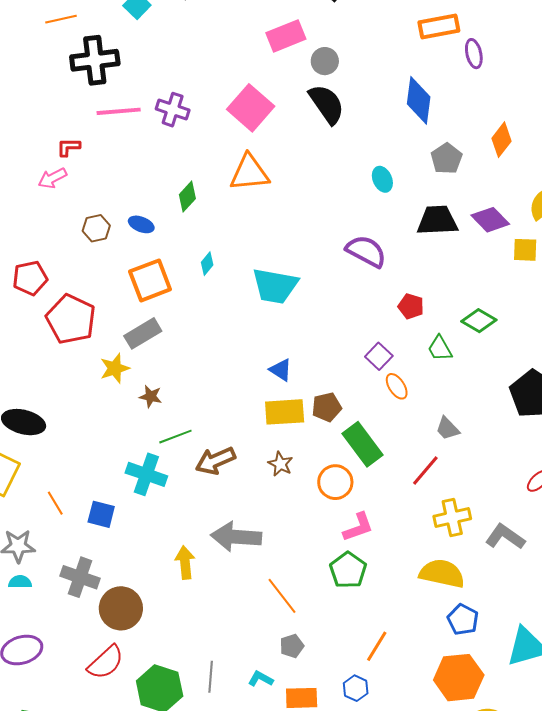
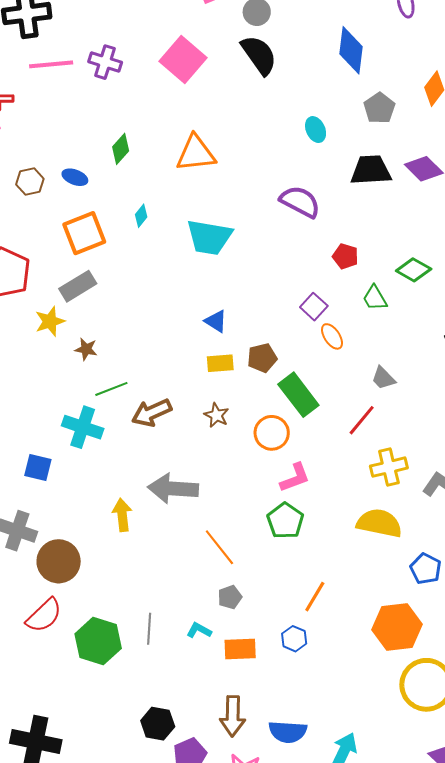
orange triangle: (249, 173) -> (196, 153), moved
yellow rectangle: (285, 412) -> (220, 363), size x0.7
blue pentagon: (463, 620) -> (426, 569), moved

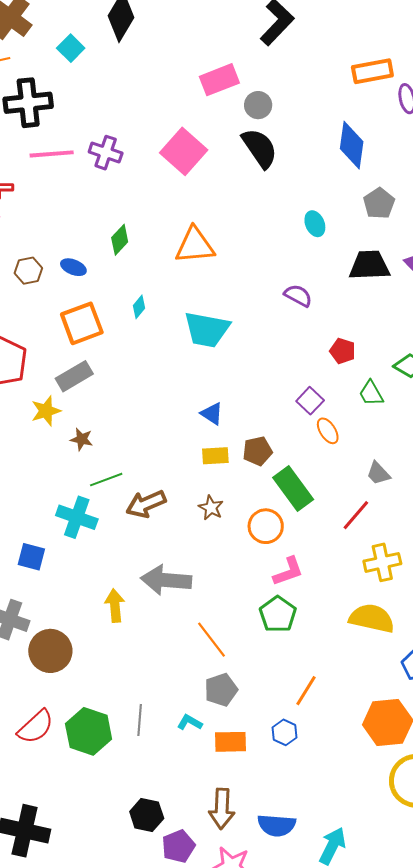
purple semicircle: (300, 202) -> (298, 296), size x0.7
gray pentagon: (230, 597) -> (221, 690), size x1.4
red semicircle: (44, 615) -> (36, 727), moved

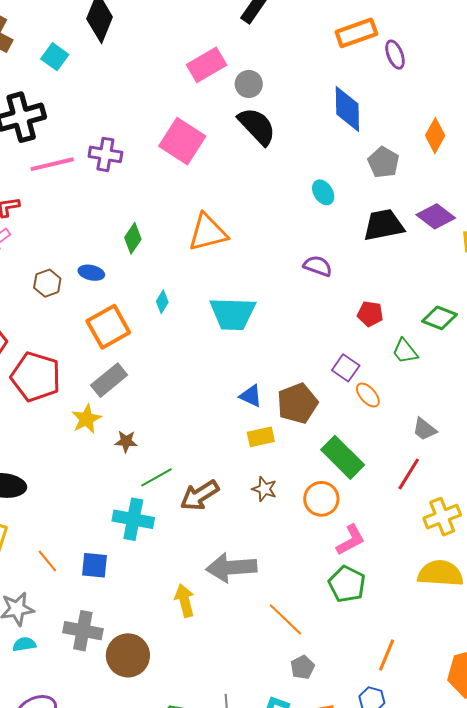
brown pentagon: (257, 451) -> (297, 403), moved, size x1.4
gray pentagon: (221, 690) -> (303, 667), size x0.7

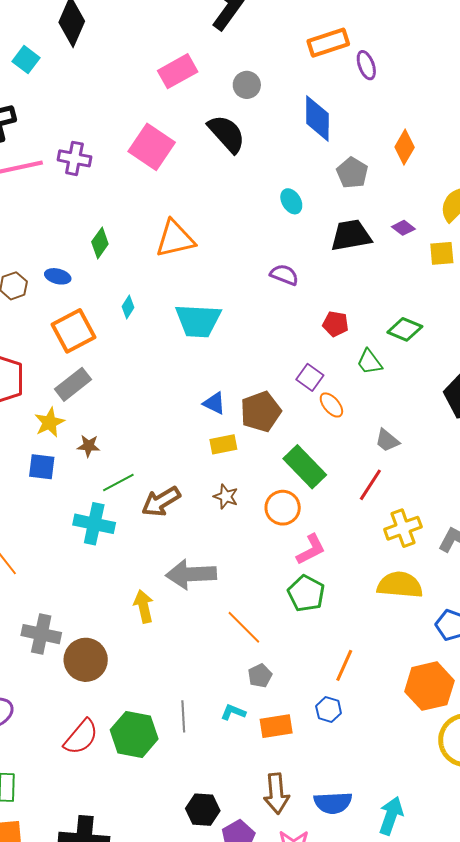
gray circle: (249, 84) -> (247, 85), moved
purple diamond: (436, 216) -> (403, 228), size x0.6
blue square: (95, 565) -> (42, 467), moved

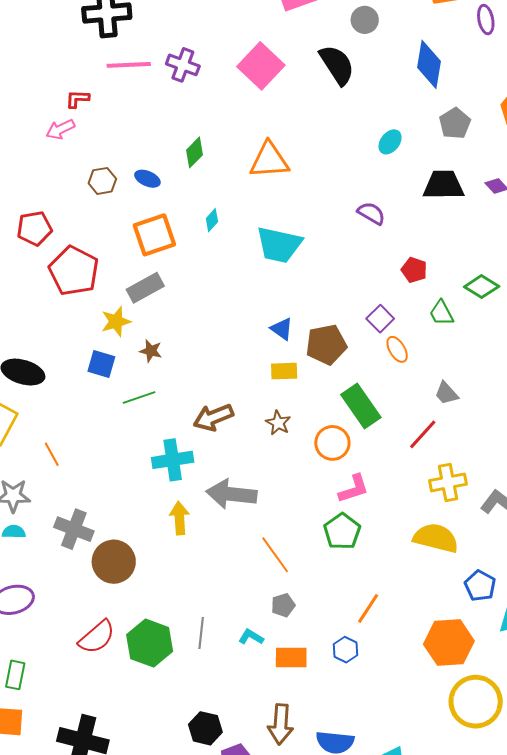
cyan ellipse: (291, 201) -> (390, 142), turned 60
green line: (118, 483) -> (139, 397), moved
cyan cross: (94, 524) -> (173, 460), moved, turned -30

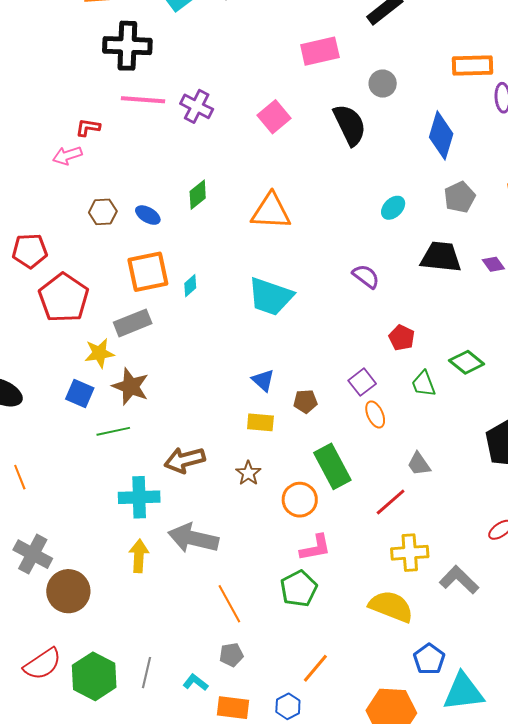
pink square: (261, 66) -> (274, 117), size x0.7
cyan diamond: (212, 220) -> (190, 286), moved
brown pentagon: (326, 345) -> (305, 401), size x0.6
brown star: (151, 351) -> (131, 386), size x1.6

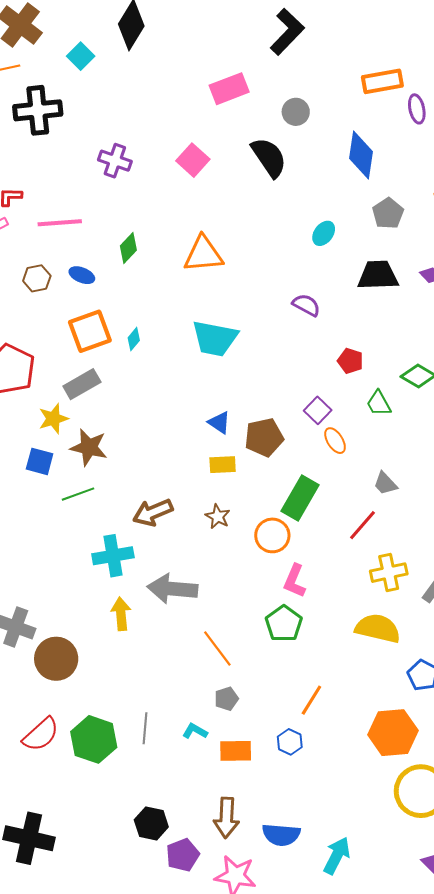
pink line: (143, 100) -> (60, 223), moved
brown pentagon: (305, 401) -> (264, 437), size x1.6
green rectangle: (332, 466) -> (300, 498), turned 66
pink L-shape: (315, 548) -> (295, 581), turned 132

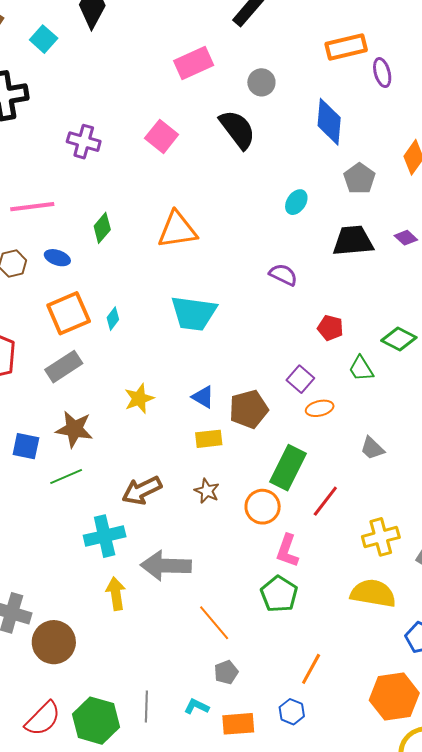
yellow star: (53, 419) -> (139, 399), moved
orange ellipse: (335, 441) -> (320, 408), turned -68
red line: (363, 525) -> (325, 501), moved

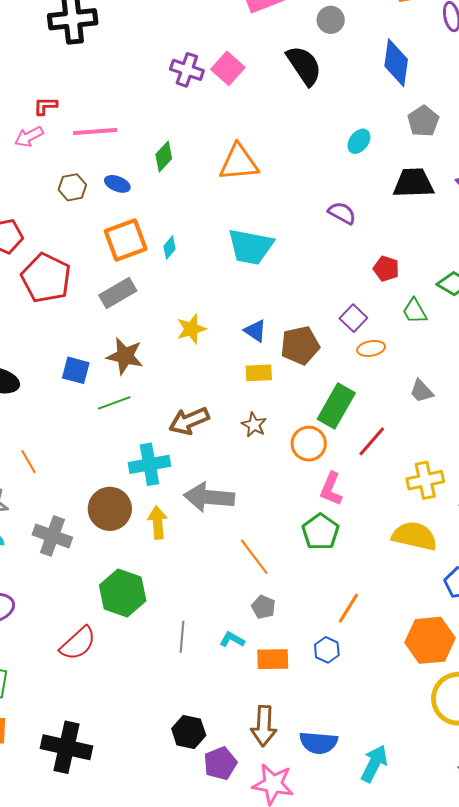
purple cross: (84, 142) -> (187, 70), moved
brown circle: (54, 642) -> (110, 509), moved
gray pentagon: (226, 672) -> (263, 607), turned -30
green hexagon: (96, 721) -> (123, 593), moved

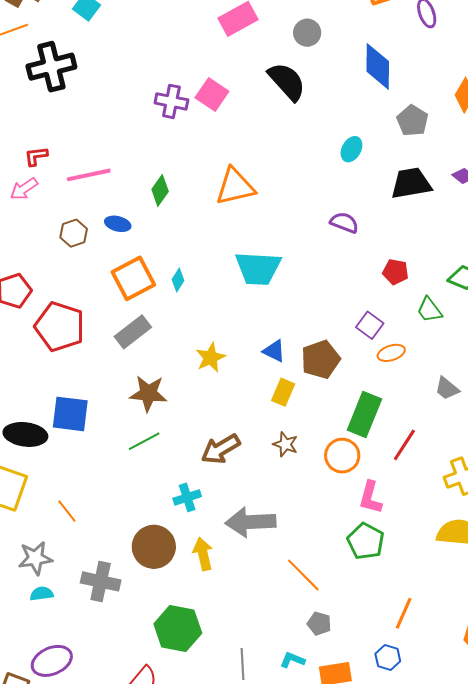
blue square: (76, 370) -> (70, 414), moved, size x1.4
yellow rectangle: (259, 373) -> (283, 392), turned -56
cyan cross: (149, 464) -> (187, 497), size x0.7

